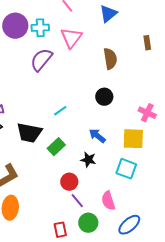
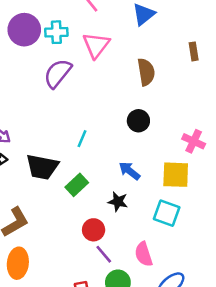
cyan line: (60, 111) -> (82, 139), turned -32

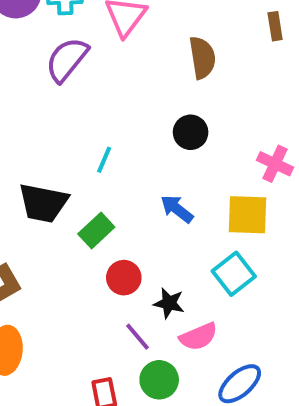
black star: (118, 202) -> (169, 303), moved
cyan square: (167, 213) -> (234, 274), turned 32
red circle: (94, 230) -> (124, 278), moved
pink semicircle: (144, 254) -> (198, 337), turned -95

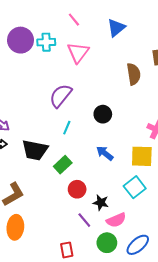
brown semicircle: (202, 58) -> (134, 74), moved
purple semicircle: (67, 60) -> (61, 96), moved
black circle: (191, 132) -> (103, 114), moved
green circle: (159, 380) -> (107, 243), moved

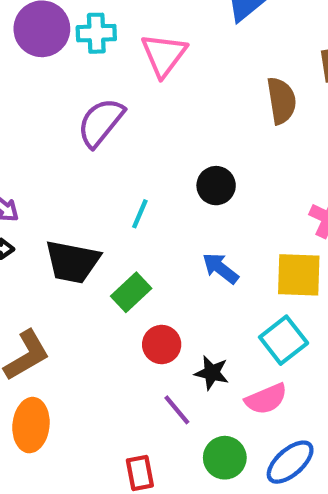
purple semicircle: (61, 96) -> (101, 122), moved
pink semicircle: (116, 220) -> (266, 399), moved

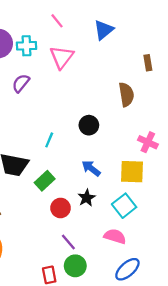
brown semicircle: (281, 101) -> (126, 95), moved
purple semicircle: (101, 122) -> (21, 83), moved, size x0.7
black star: (212, 373) -> (87, 198), moved, turned 30
pink semicircle: (266, 399) -> (115, 236), turned -140
green circle: (225, 458) -> (75, 266), moved

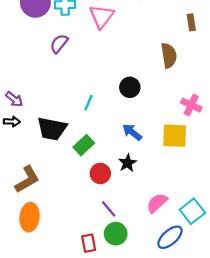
cyan square: (124, 206) -> (192, 211), moved
pink semicircle: (115, 236) -> (157, 203), turned -60

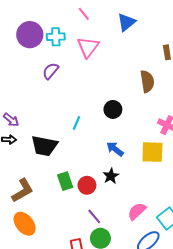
green rectangle: (84, 145) -> (65, 181), moved, turned -66
orange ellipse: (30, 217) -> (25, 224), turned -45

